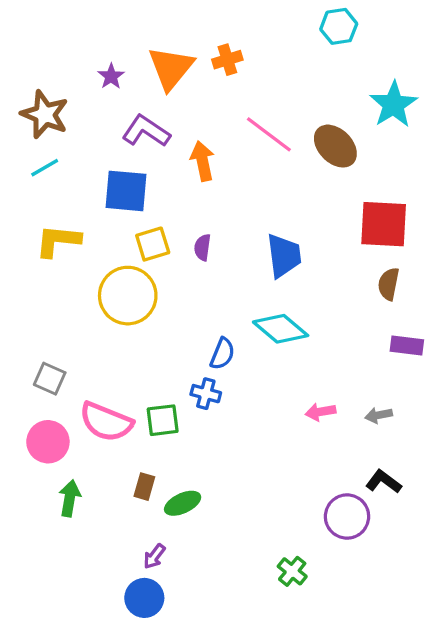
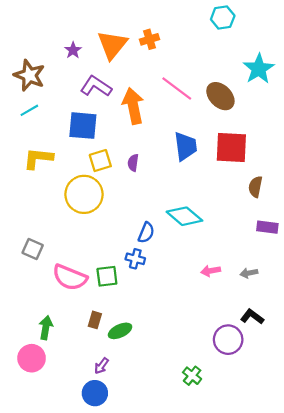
orange arrow: (202, 161) -> (133, 106), size x1.4
red square: (384, 224) -> (231, 147), moved
blue trapezoid: (284, 256) -> (186, 146), moved
pink circle: (48, 442) -> (32, 358), moved

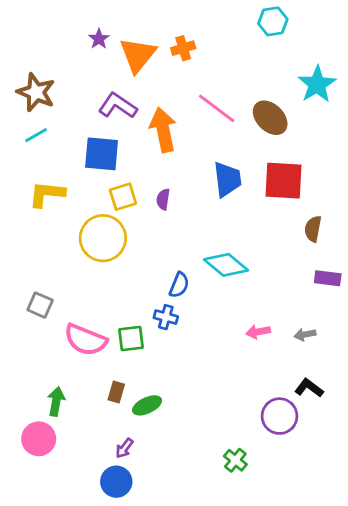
purple star: (73, 50) -> (99, 39), moved

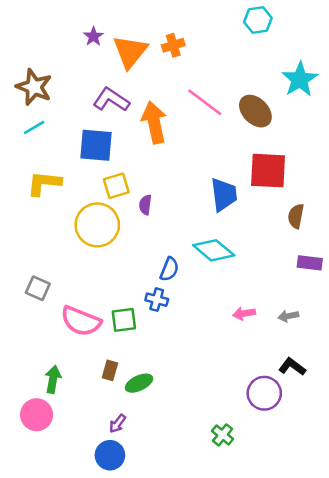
blue trapezoid: (227, 179) -> (224, 195), moved
purple semicircle: (163, 199) -> (145, 205), moved

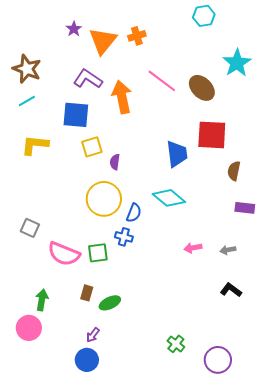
yellow circle: (97, 225) -> (104, 199), moved
purple circle: (264, 393) -> (218, 360), moved

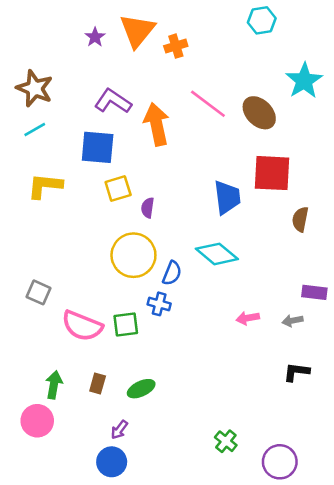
orange triangle: (103, 41) -> (137, 31), moved
purple rectangle: (245, 208) -> (314, 292), moved
black L-shape: (231, 290) -> (296, 372), turned -30
brown rectangle: (87, 293) -> (98, 384), moved

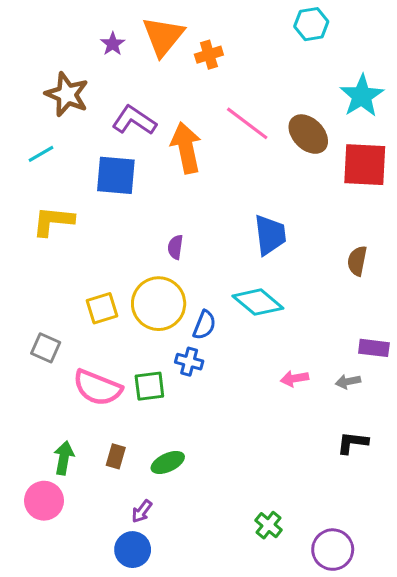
brown star: (35, 88) -> (67, 94), moved
red square: (272, 173) -> (365, 165), moved
yellow square: (118, 188) -> (102, 308), moved

